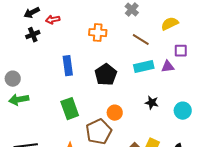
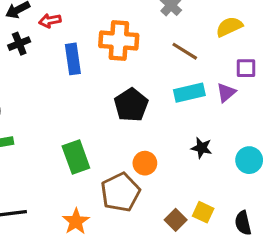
orange cross: (98, 33) -> (119, 41), size x1.4
blue rectangle: (68, 66) -> (73, 59), moved
purple triangle: (168, 67) -> (226, 93), turned -32

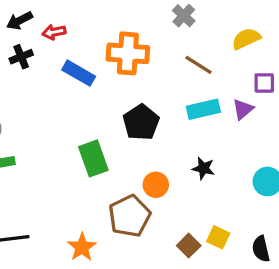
blue rectangle: (73, 59) -> (79, 73), turned -52
black star: (202, 148) -> (203, 168), moved
green rectangle: (76, 157) -> (93, 158), moved

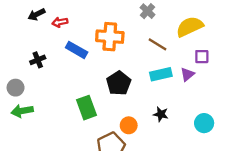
yellow semicircle: (246, 39) -> (190, 27), size x1.4
black cross: (21, 57) -> (38, 60), moved

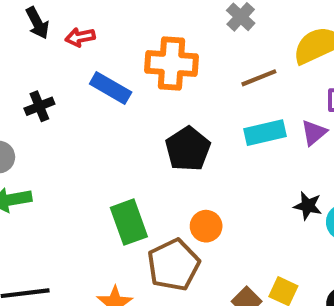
black arrow: (37, 14) -> (37, 23), turned -91
brown line: (157, 44) -> (259, 78), turned -54
green rectangle: (87, 108) -> (129, 222), moved
black star: (161, 114) -> (308, 206), moved

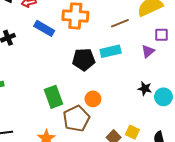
cyan rectangle: (265, 133) -> (111, 51), moved
black pentagon: (188, 149) -> (84, 60), turned 30

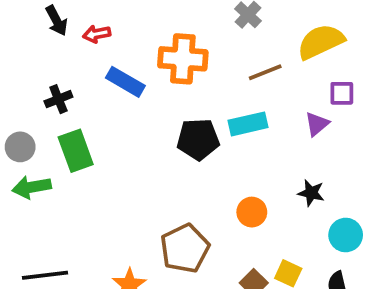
green rectangle: (54, 97) -> (76, 151), moved
cyan circle: (163, 97) -> (346, 235), moved
orange circle: (93, 99) -> (252, 212), moved

